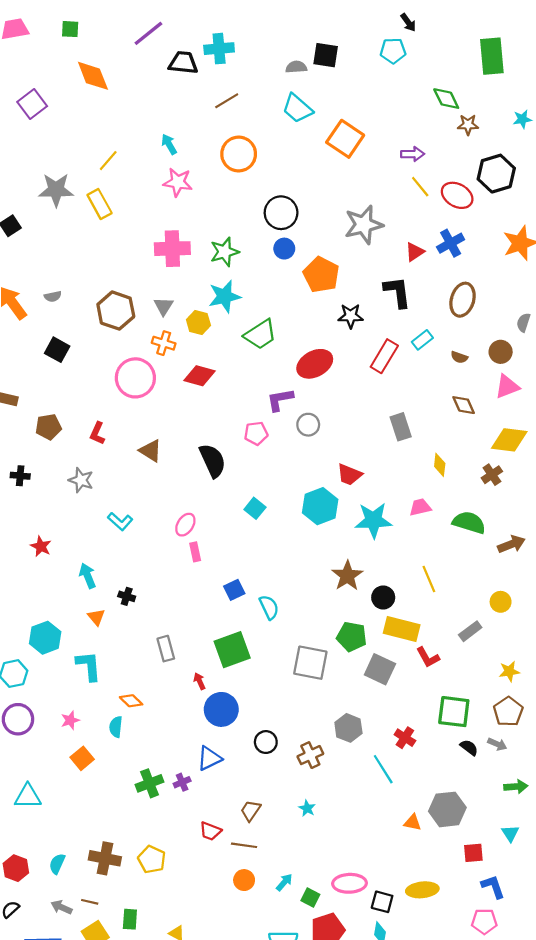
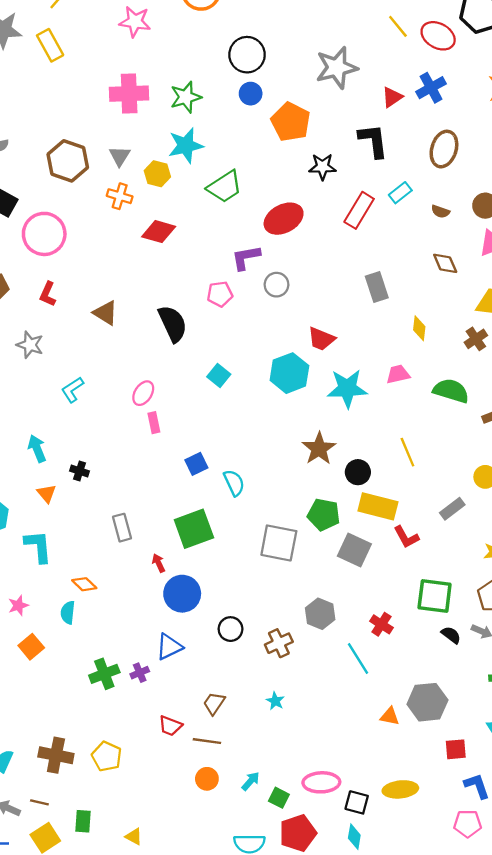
pink circle: (135, 378) -> (44, 234), moved
cyan L-shape: (120, 521) -> (72, 390), turned 105

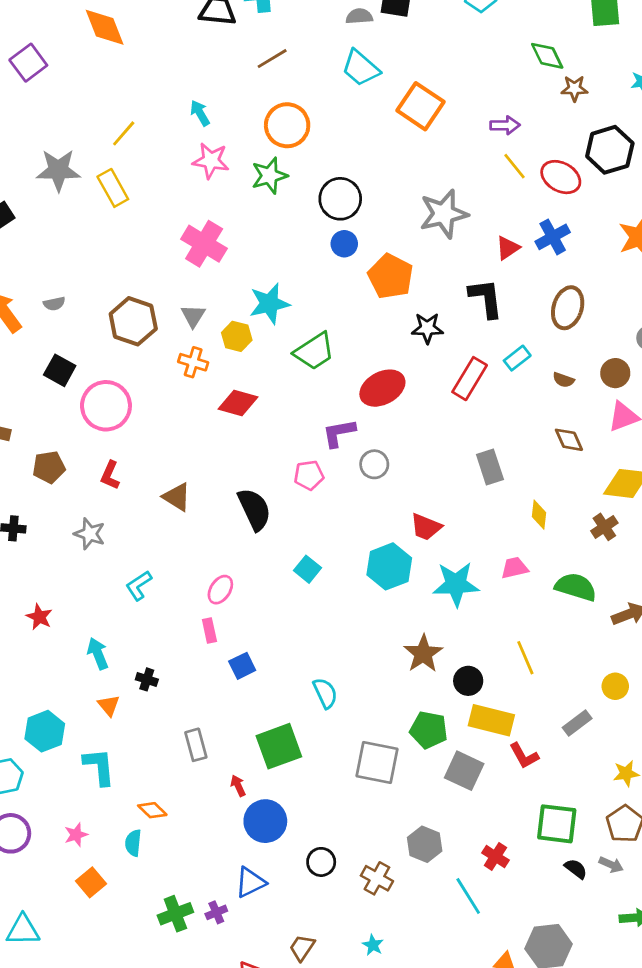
pink cross: (129, 94) -> (204, 244), turned 33
green star: (186, 97) -> (269, 176), moved
pink rectangle: (154, 423) -> (209, 630), moved
blue square: (196, 464) -> (242, 666), moved
brown cross: (279, 643) -> (377, 878), turned -36

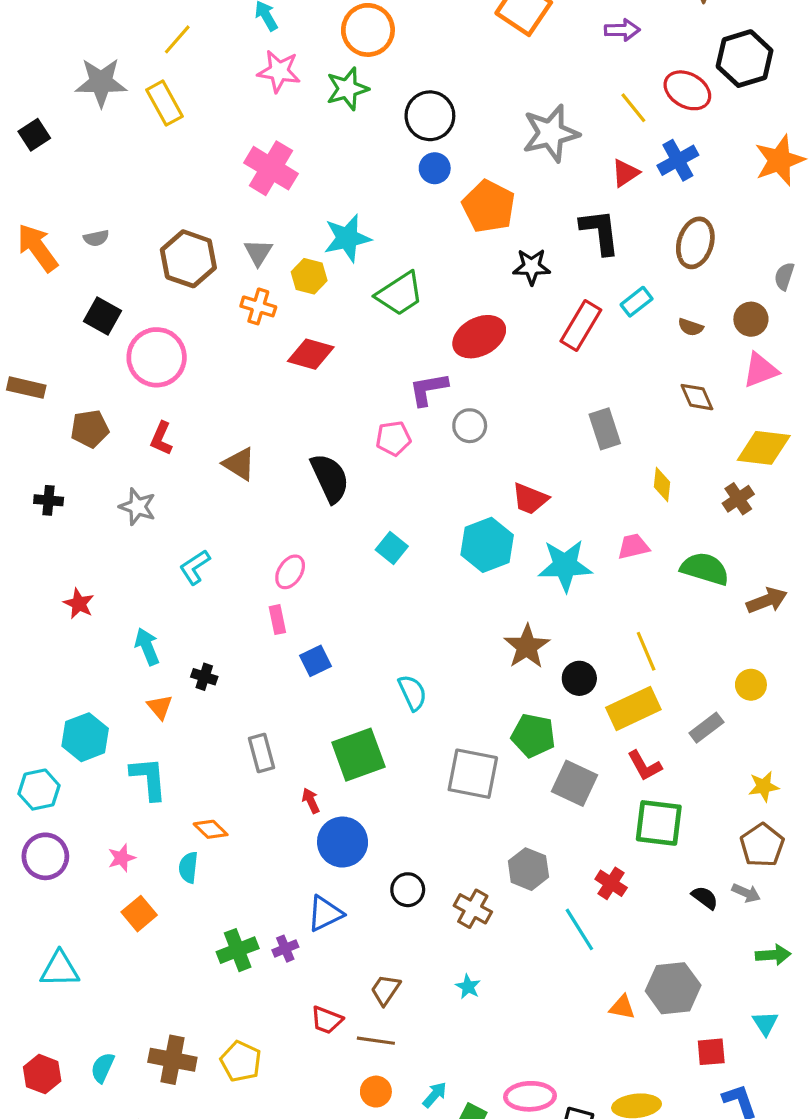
yellow line: (514, 166) -> (633, 108), moved
yellow rectangle: (491, 720) -> (633, 709), moved, turned -39
green square: (557, 824) -> (659, 823), moved

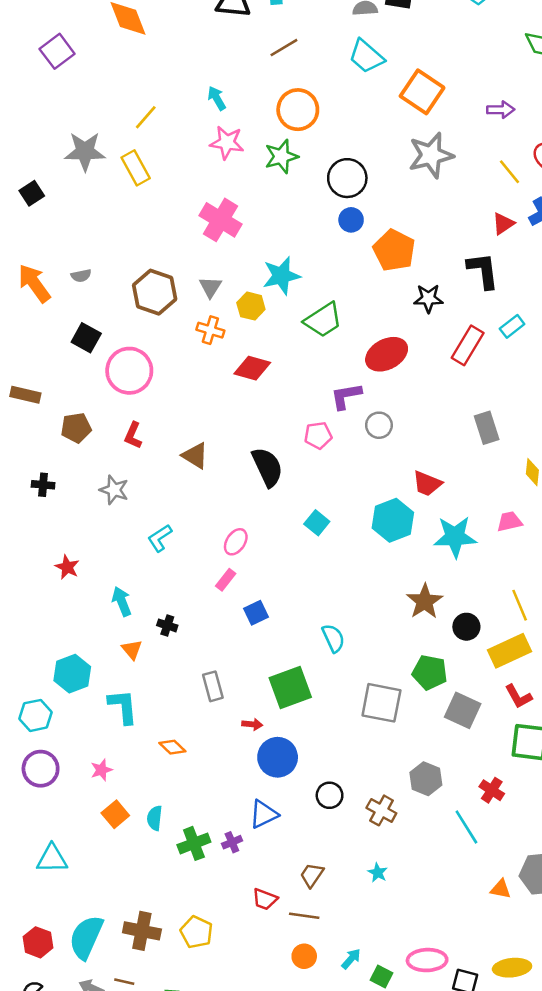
gray star: (551, 133) -> (431, 155), moved
pink rectangle: (277, 620) -> (226, 580), turned 50
red arrow: (311, 801) -> (252, 724), turned 120
cyan semicircle: (188, 867) -> (155, 818), moved
cyan semicircle: (103, 1068) -> (86, 937), size x1.8

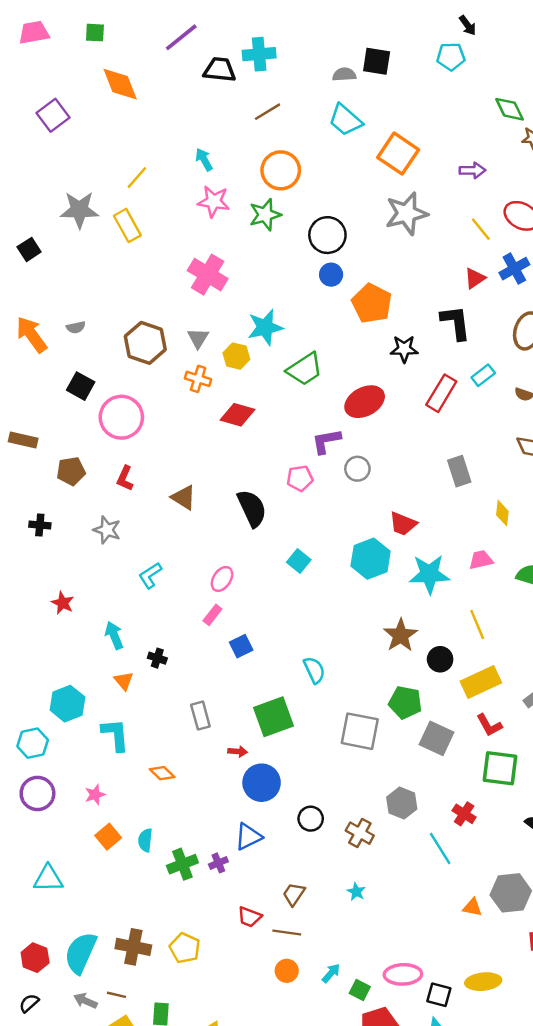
yellow line: (520, 605) -> (477, 625), moved

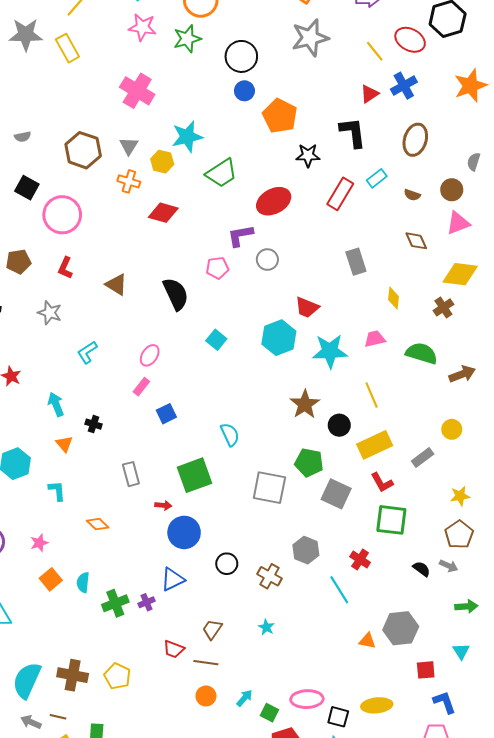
cyan L-shape: (115, 735) -> (57, 491), size x0.7

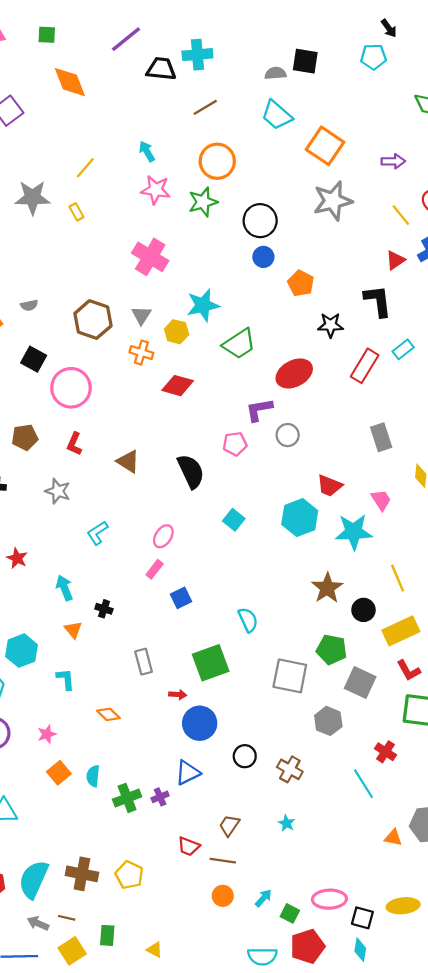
yellow rectangle: (67, 48) -> (76, 212), size x0.6
orange pentagon: (280, 116) -> (301, 283), size x0.7
pink trapezoid: (375, 339) -> (381, 500), moved, turned 70
gray hexagon: (306, 550) -> (328, 721), moved

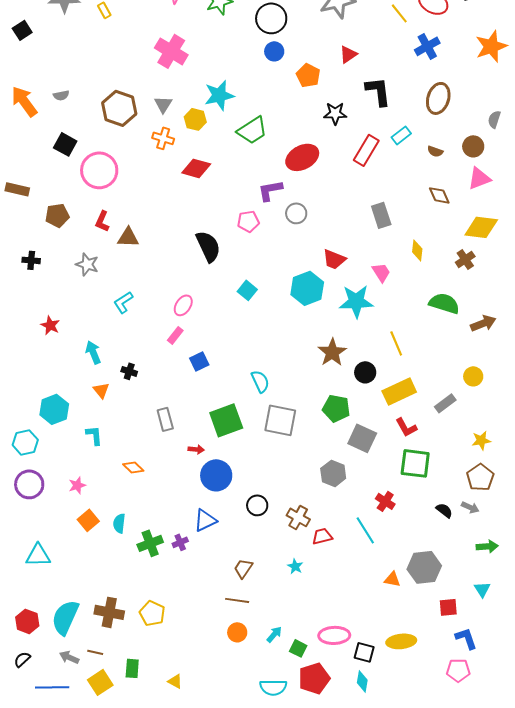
red triangle: (395, 260) -> (348, 54), moved
brown triangle: (128, 461) -> (128, 237), moved, turned -30
gray square: (290, 676) -> (280, 420), moved
red trapezoid: (189, 846) -> (322, 536), moved, turned 145

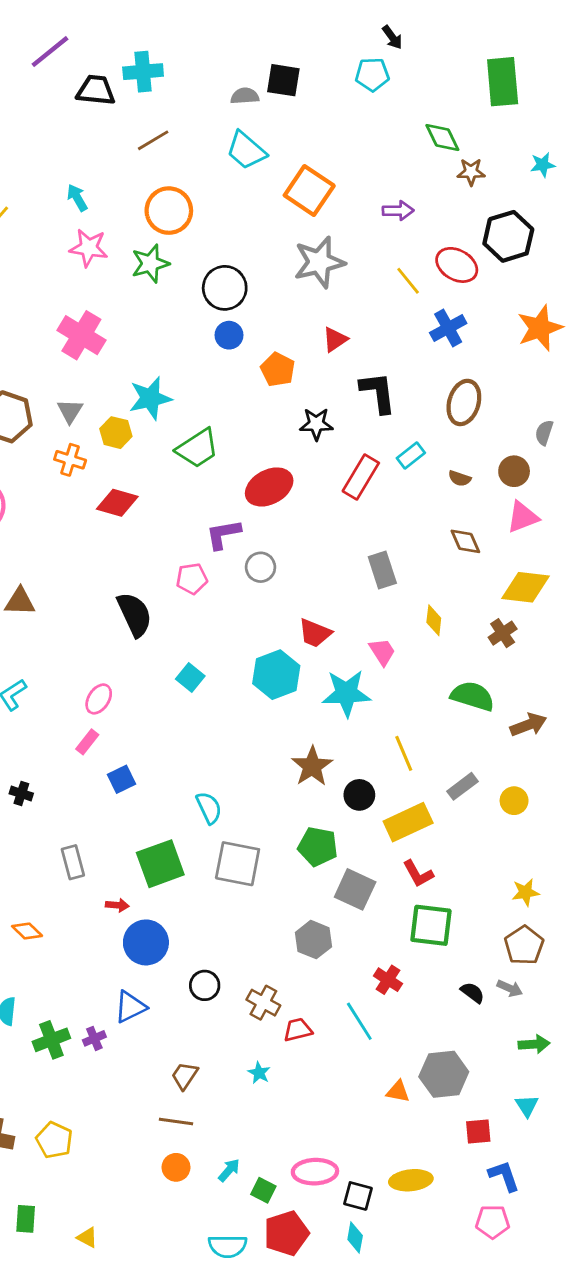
gray rectangle: (445, 403) -> (462, 786), moved

